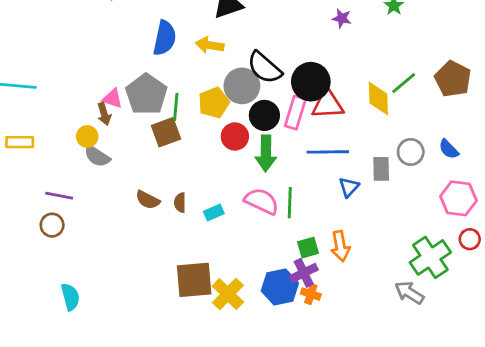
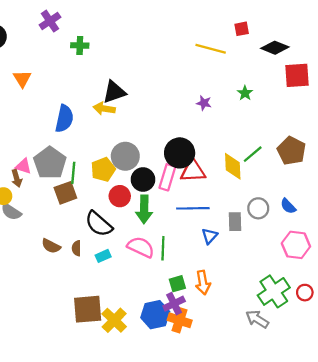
yellow arrow: (210, 45) -> (104, 109), moved
black semicircle: (264, 68) -> (99, 224), moved
red circle: (470, 239) -> (305, 293), moved
orange cross: (311, 294) -> (180, 320), size x1.5

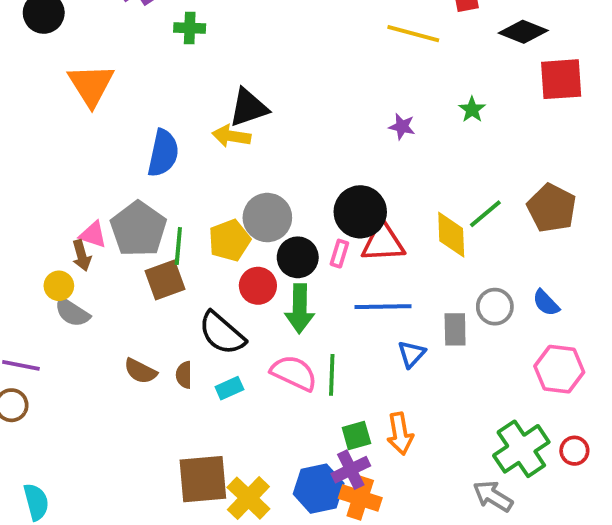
orange triangle: (22, 79) -> (91, 85), size x1.5
pink rectangle: (167, 177) -> (339, 254), size x0.6

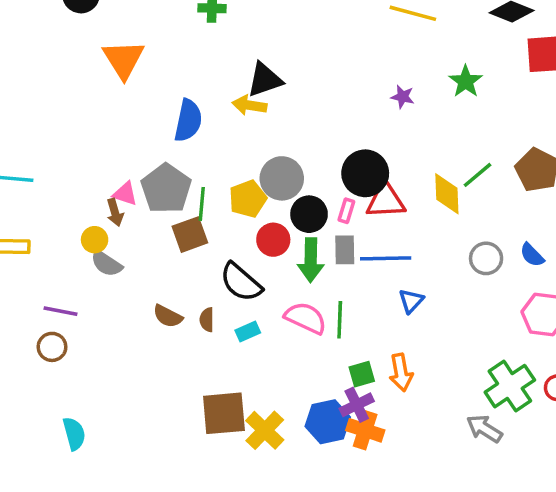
green star: (472, 110) -> (466, 81), size x1.4
gray rectangle: (455, 329) -> (345, 250), moved

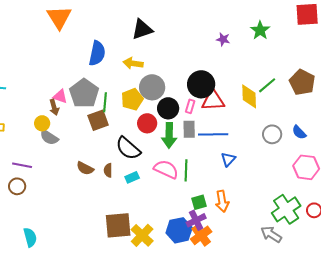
yellow arrow: (249, 105) -> (133, 63), moved
orange cross: (365, 430) -> (201, 235), turned 35

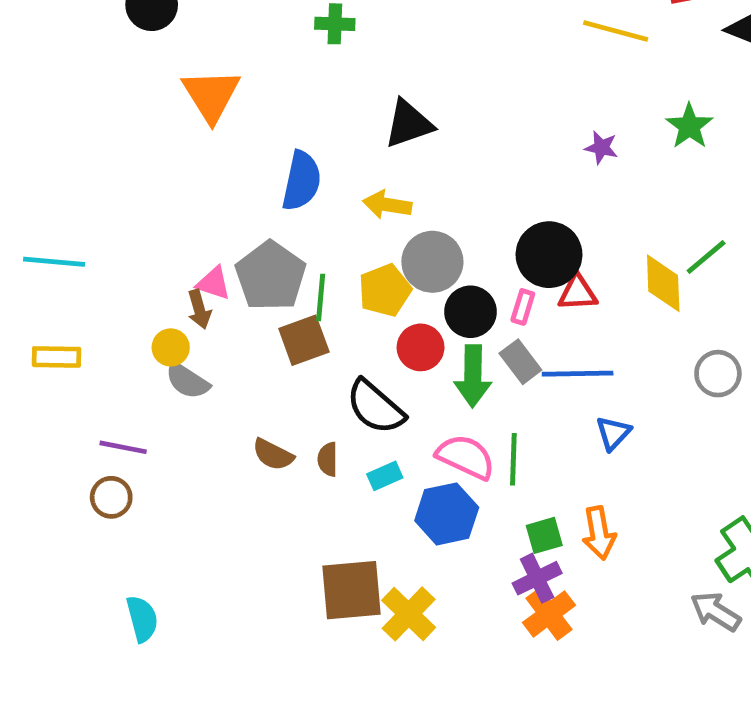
red triangle: (213, 100) -> (578, 293), size x0.7
gray rectangle: (189, 129) -> (520, 362), turned -36
blue hexagon: (179, 230) -> (447, 514), moved

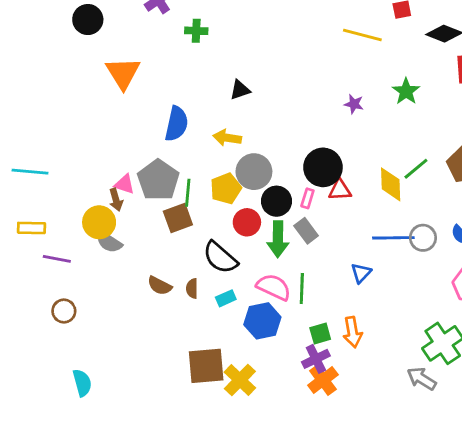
black triangle: (409, 124) -> (240, 90), size x0.7
yellow circle: (171, 347) -> (99, 222), size x1.5
blue line: (578, 374) -> (393, 238), moved
purple line: (123, 447) -> (57, 259), moved

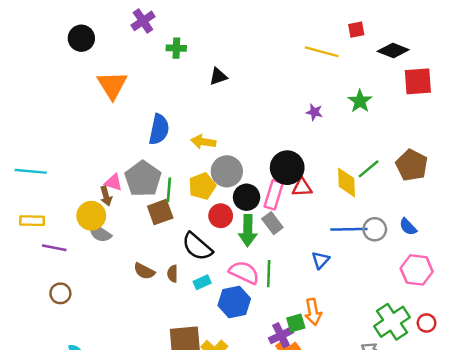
black triangle: (240, 90) -> (218, 76), moved
pink rectangle: (307, 198) -> (274, 195), size x1.6
green square: (320, 334) -> (296, 323), moved

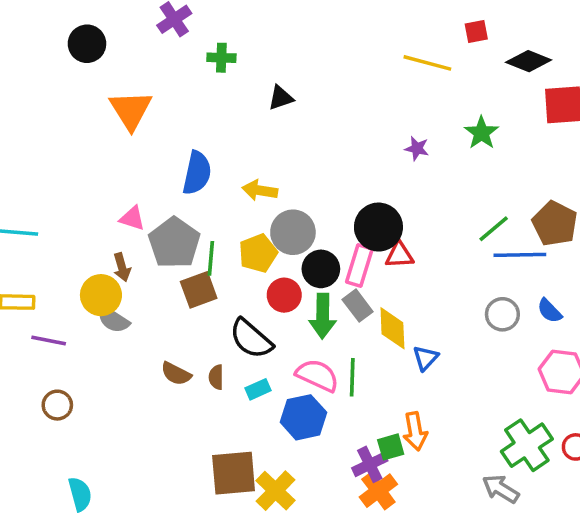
pink triangle: (113, 182) -> (132, 218), moved
yellow diamond: (346, 182) -> (392, 328), moved
blue line: (349, 229) -> (520, 255), moved

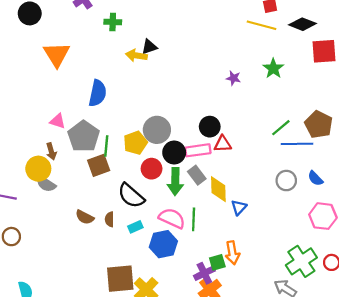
yellow line: (427, 63) -> (261, 25), moved
yellow arrow: (260, 190) -> (136, 55), moved
black circle: (378, 227) -> (210, 127), size x0.7
pink rectangle: (359, 265) -> (198, 150), turned 65

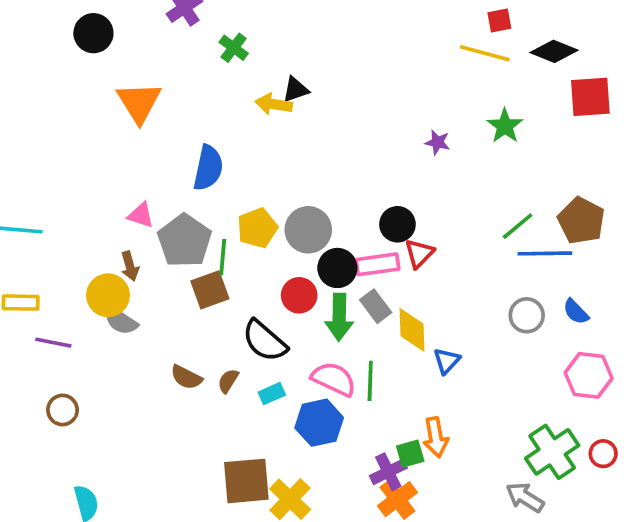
green cross: (113, 22) -> (234, 48), turned 35
yellow pentagon: (135, 143) -> (257, 228), moved
red triangle: (223, 144) -> (419, 253), turned -42
brown semicircle: (109, 219) -> (228, 381), turned 32

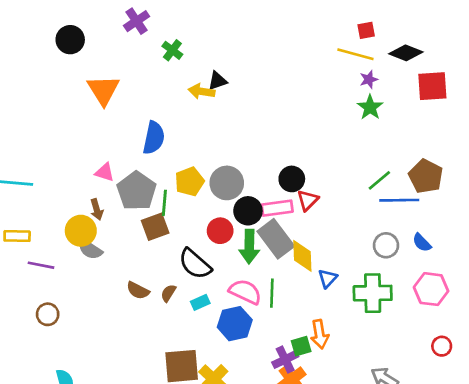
purple star: (437, 142) -> (369, 79), moved, turned -30
gray rectangle: (376, 306) -> (276, 239), size x1.6
green cross: (552, 452) -> (373, 293), moved, turned 33

